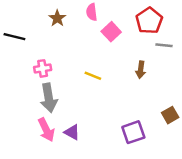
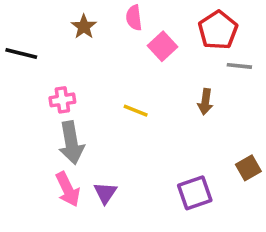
purple triangle: (72, 132) -> (105, 193), turned 35

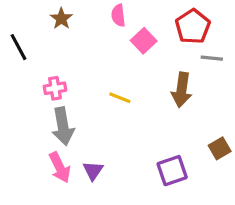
brown star: (84, 27) -> (61, 19), moved
black line: (21, 53) -> (19, 47), turned 48
brown arrow: (205, 102) -> (182, 90), size x1.5

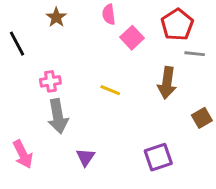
brown square: (220, 148) -> (202, 118), moved
pink arrow: (60, 167) -> (23, 154), moved

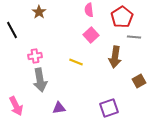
pink semicircle: (109, 14) -> (89, 10), moved
pink square: (132, 38) -> (91, 35), moved
purple triangle: (85, 157) -> (59, 108), turned 48

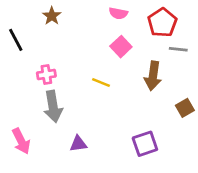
pink semicircle: (89, 10) -> (118, 13), turned -72

